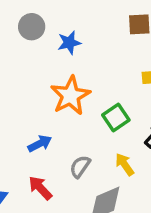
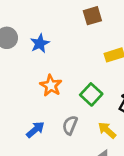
orange star: (70, 96) -> (51, 86), size x0.7
gray semicircle: (80, 167) -> (70, 125), moved

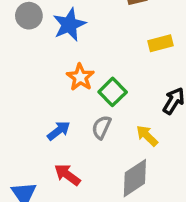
blue star: (40, 43) -> (69, 25), size x1.4
green square: (91, 94) -> (113, 92), moved

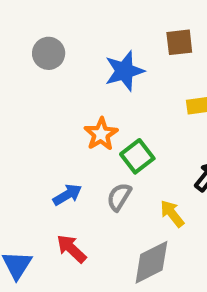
blue star: (69, 25) -> (124, 71), moved

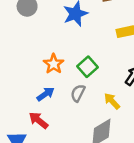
orange star: (101, 134) -> (54, 64), moved
red arrow: (71, 249) -> (38, 120), moved

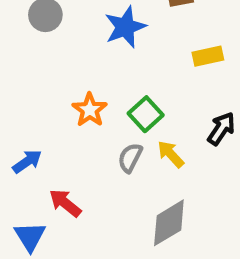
blue arrow: (45, 94) -> (27, 161), moved
yellow arrow: (112, 101) -> (171, 154), moved

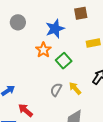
orange star: (90, 110) -> (43, 50), moved
green square: (146, 114) -> (64, 61), moved

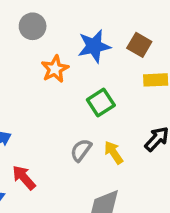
brown square: (81, 13) -> (139, 45), moved, turned 32
orange star: (43, 50) -> (55, 69), moved

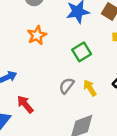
orange star: (55, 69) -> (37, 35), moved

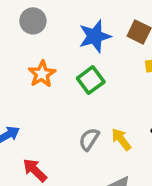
green square: (82, 52) -> (91, 80), moved

